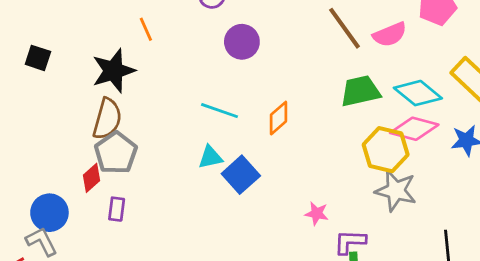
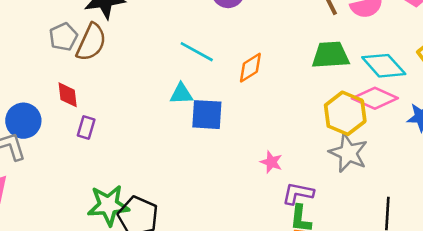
gray pentagon: (116, 153) -> (63, 37), moved, size x0.7
blue square: (241, 175) -> (207, 115), turned 36
red diamond: (91, 178) -> (68, 95), turned -64

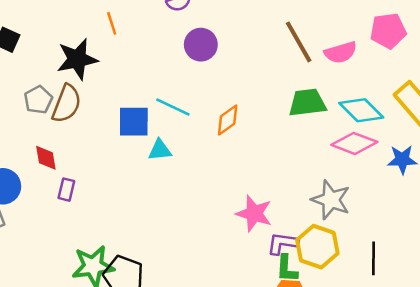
yellow hexagon: (345, 113) -> (317, 247), moved
blue square: (207, 115) -> (134, 122), moved
pink star: (271, 162) -> (254, 213), size x1.6

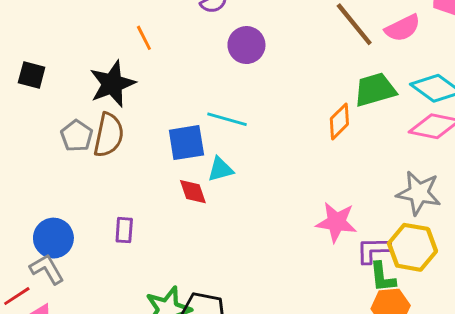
orange diamond: (228, 120) -> (339, 121), moved
red diamond: (46, 158) -> (193, 192), moved

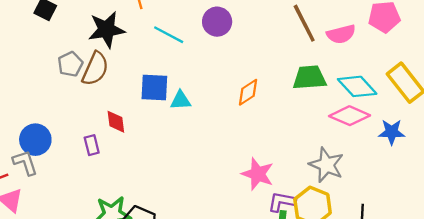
cyan line: (227, 119) -> (169, 35), moved
orange diamond: (339, 121) -> (248, 92), moved
cyan triangle: (220, 169) -> (181, 100), moved
red diamond: (193, 192) -> (116, 122), moved
purple rectangle: (124, 230) -> (92, 145), turned -30

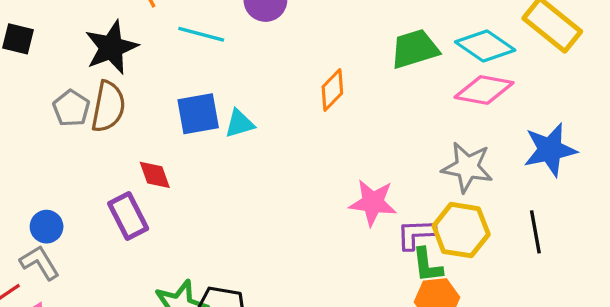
blue star: (392, 132) -> (550, 150), moved, size x1.4
blue circle: (35, 140) -> (47, 227), size x0.7
purple rectangle: (92, 145) -> (128, 216), size x1.5

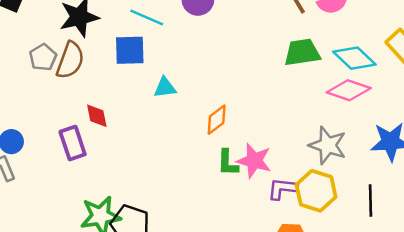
orange diamond: (332, 90) -> (217, 120), moved
blue square: (198, 114) -> (130, 50), moved
green L-shape: (427, 265) -> (228, 163), moved

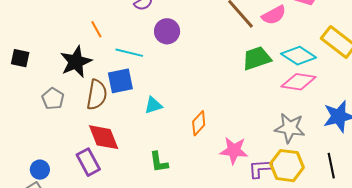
brown semicircle: (70, 60) -> (97, 95), moved
red diamond: (97, 116) -> (104, 137), size x1.6
green L-shape: (228, 163) -> (159, 162), moved

